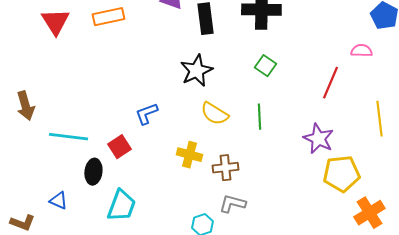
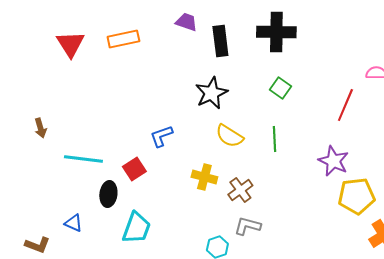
brown arrow: (25, 106) -> (40, 128), size x0.7
brown cross: (225, 168) -> (240, 190), turned -30

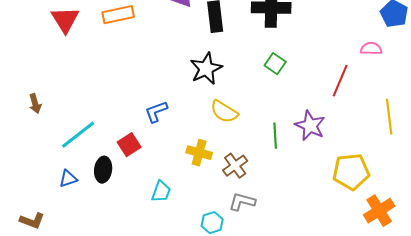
green line: (274, 139) -> (275, 136), moved
cyan line: (83, 159) -> (78, 135), turned -45
purple star: (333, 161) -> (310, 126), moved
blue triangle: (73, 223) -> (68, 179), moved, turned -42
cyan trapezoid: (136, 228) -> (161, 192), moved, size x0.7

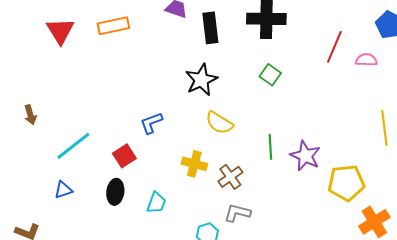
red line: (340, 81) -> (334, 47), moved
purple star: (310, 126) -> (305, 156), moved
black ellipse: (103, 170) -> (115, 192), moved

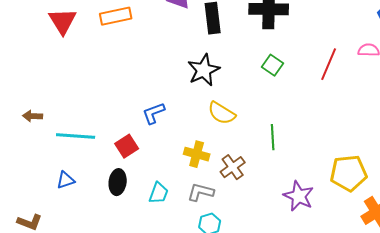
red line: (334, 47) -> (329, 64), moved
brown arrow: (30, 115) -> (33, 116), moved, turned 108
cyan line: (73, 146) -> (76, 136), turned 42
purple star: (305, 156) -> (299, 196), moved
gray L-shape: (237, 213) -> (201, 192), moved

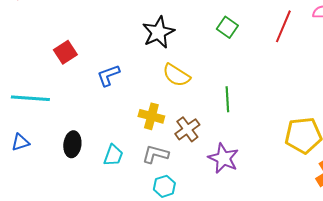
red square: (127, 146) -> (65, 52), moved
purple star: (299, 196) -> (223, 158), moved

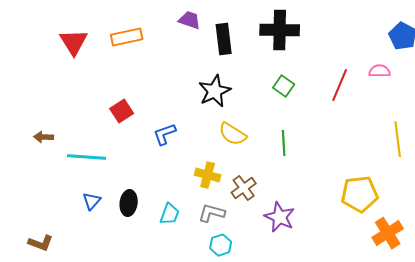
green line: (227, 99) -> (284, 143), moved
blue triangle: (20, 142) -> (92, 201), moved, turned -30

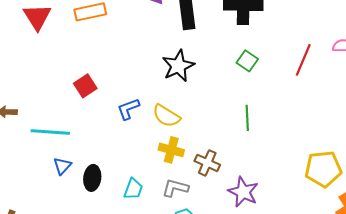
yellow semicircle: (233, 134) -> (166, 116), moved
brown cross: (244, 188) -> (207, 163), turned -30
blue triangle: (92, 201) -> (62, 166), moved

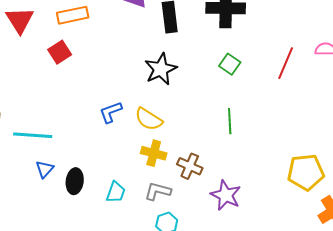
red square: (85, 86) -> (60, 52), moved

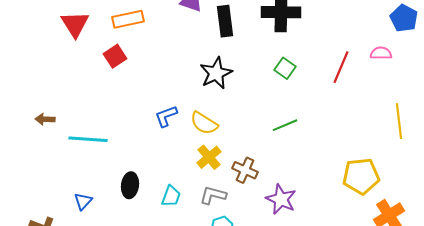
green line: (230, 121) -> (285, 125), turned 70
yellow cross: (154, 153) -> (209, 157), turned 35
blue triangle: (45, 169) -> (83, 201), moved

